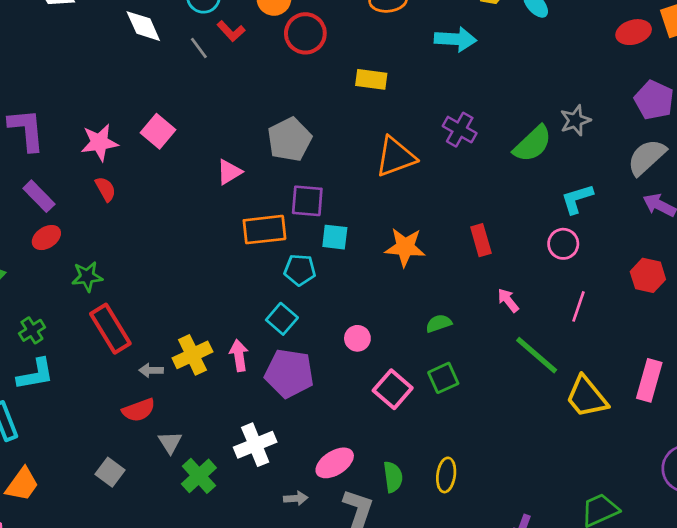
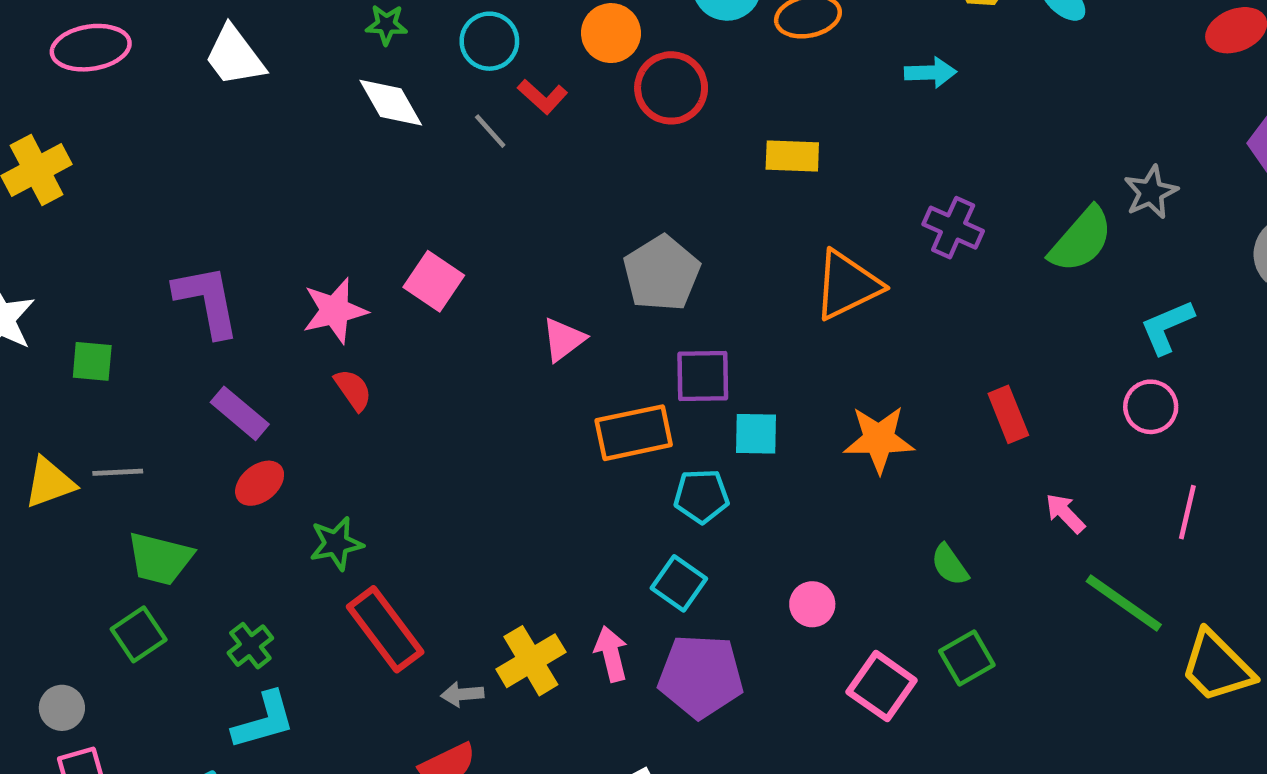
cyan arrow: (455, 39) -> (931, 73), size x0.7
green semicircle: (439, 323) -> (950, 565), turned -100

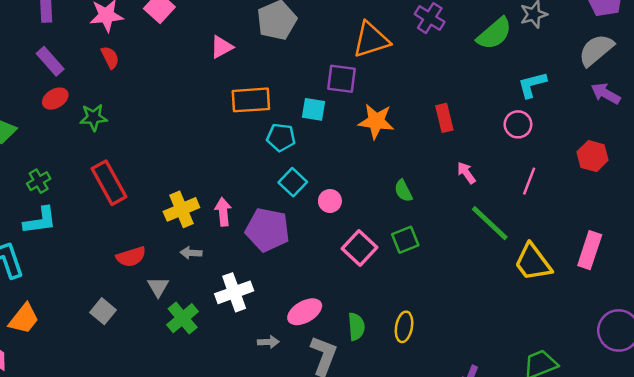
purple square: (703, 376) -> (342, 79), moved
green star: (336, 544) -> (94, 117), moved
cyan square: (679, 583) -> (293, 182), moved
gray arrow: (462, 694) -> (191, 253), moved

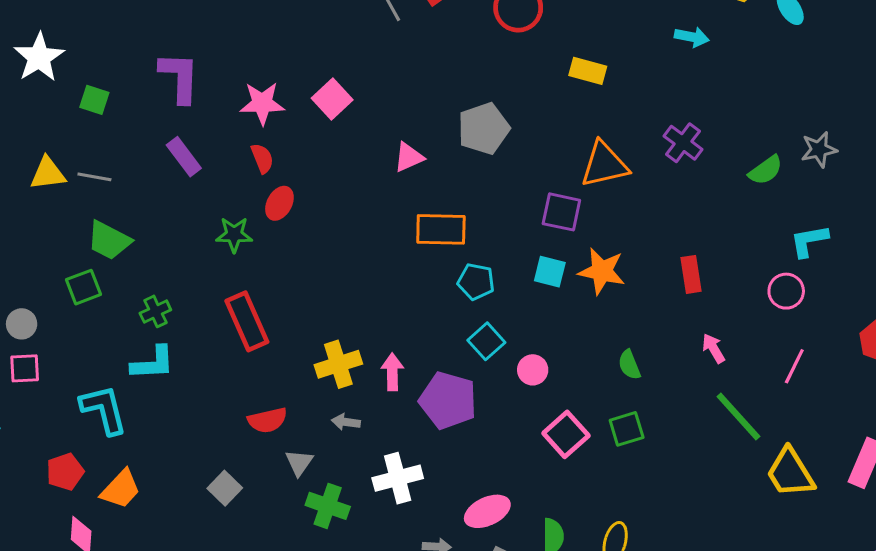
green semicircle: (494, 34) -> (766, 170), size x0.7
red ellipse: (55, 99) -> (279, 203), moved, turned -35
cyan square: (314, 109) -> (550, 272), moved
green cross: (183, 318) -> (328, 506), turned -36

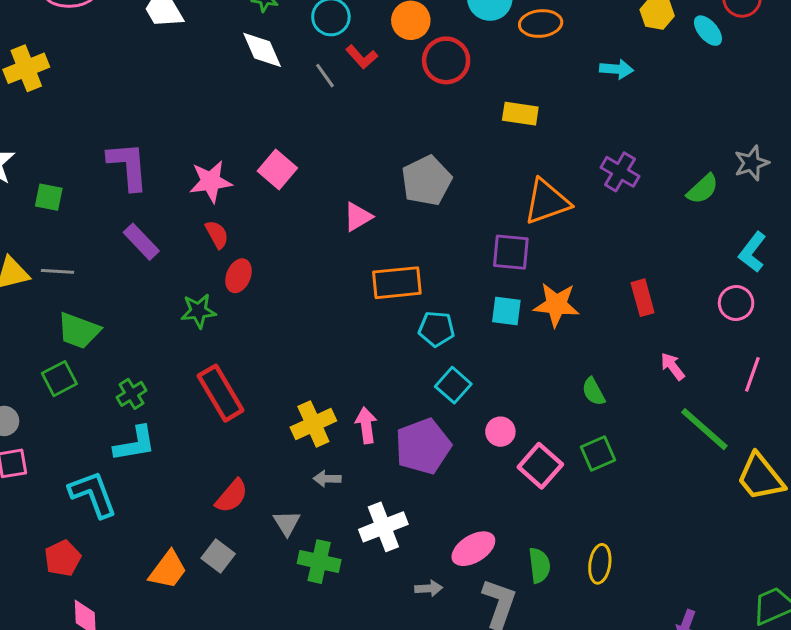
cyan L-shape: (809, 241) -> (752, 252), turned -36
pink circle: (533, 370) -> (500, 432), moved
purple pentagon: (448, 400) -> (423, 446), turned -30
red semicircle: (267, 420) -> (232, 496), moved, turned -30
orange trapezoid: (121, 489) -> (168, 570), moved

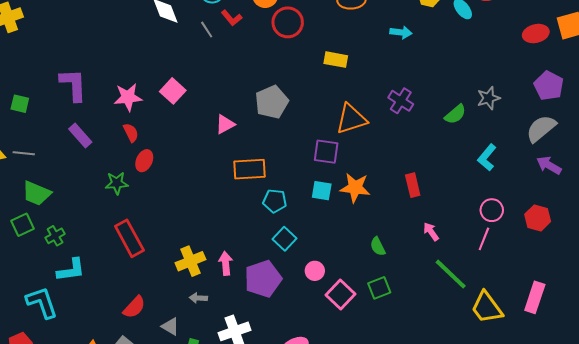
pink circle: (736, 303) -> (492, 210), moved
green cross: (131, 394) -> (55, 236), moved
gray triangle: (287, 523) -> (170, 326), turned -30

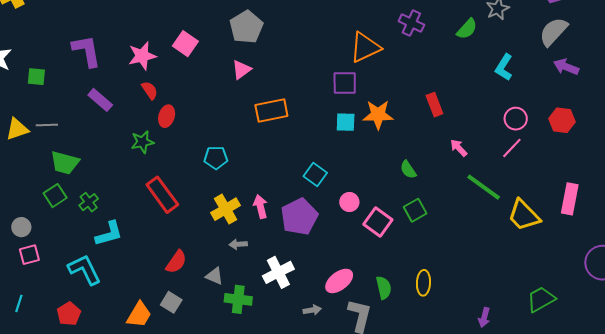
gray pentagon: (272, 102) -> (246, 27), moved
cyan pentagon: (275, 201) -> (216, 158), moved
pink line: (484, 239) -> (512, 148), turned 30

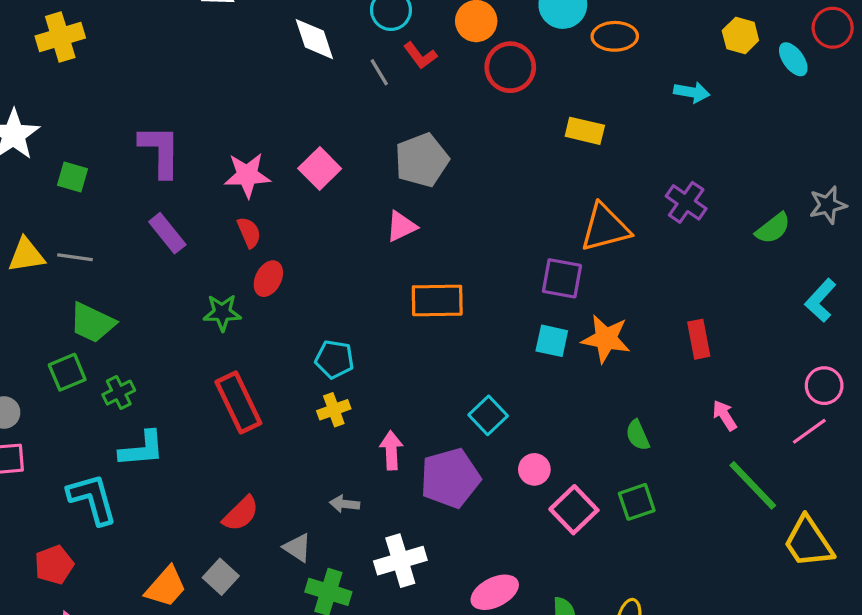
yellow cross: (226, 209) -> (334, 410), moved, size x0.7

